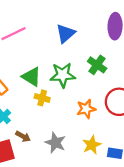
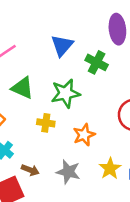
green cross: (97, 65) -> (97, 62), moved
green triangle: (31, 77) -> (22, 88), moved
orange star: (86, 109) -> (84, 135), moved

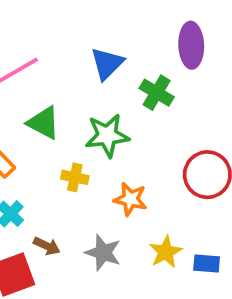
orange star: (84, 135) -> (130, 199), turned 30

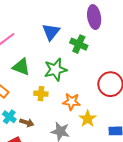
brown arrow: (47, 246) -> (27, 123), moved
yellow star: (166, 252) -> (88, 119), moved

